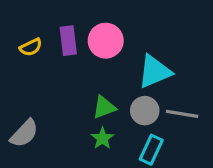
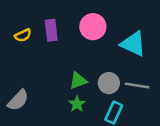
pink circle: (106, 41) -> (93, 27), moved
cyan triangle: (155, 72) -> (133, 44), moved, turned 48

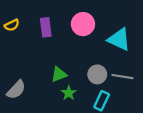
yellow semicircle: (23, 35) -> (12, 25), moved
green triangle: (78, 81) -> (59, 74), moved

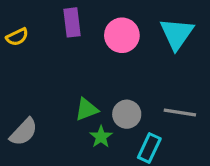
purple rectangle: (46, 27) -> (72, 22), moved
cyan triangle: (119, 39) -> (177, 34), moved, turned 40
gray circle: (97, 74) -> (127, 114), moved

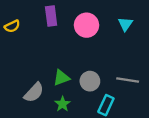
cyan triangle: (177, 34) -> (125, 24), size x0.6
gray semicircle: (24, 132) -> (34, 93), moved
green star: (101, 137) -> (63, 104), moved

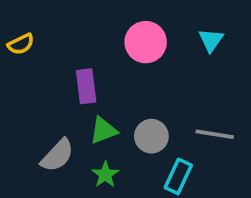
purple rectangle: (51, 16) -> (86, 86), moved

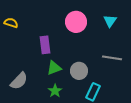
yellow semicircle: (21, 44) -> (11, 23), turned -136
gray line: (215, 134) -> (112, 58), moved
gray semicircle: (57, 155) -> (19, 81), moved

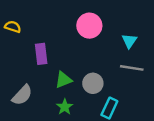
cyan triangle: (110, 21) -> (129, 41), moved
purple rectangle: (45, 45) -> (41, 54), moved

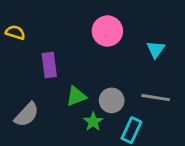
gray line: (132, 68) -> (156, 98), moved
green star: (65, 107) -> (93, 122), moved

